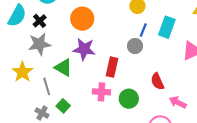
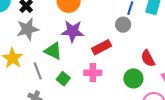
red rectangle: (112, 67) -> (102, 47), turned 54
green circle: (129, 99) -> (133, 78), moved
green square: (63, 106) -> (63, 79), moved

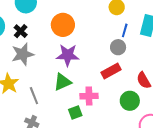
red rectangle: (102, 47) -> (111, 71), moved
green triangle: (53, 51) -> (63, 82), moved, turned -48
green square: (63, 79) -> (75, 112), moved, turned 32

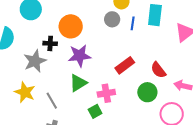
black cross: (21, 31) -> (50, 43), moved, turned -32
gray circle: (118, 47) -> (112, 19), moved

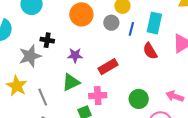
orange circle: (71, 26) -> (81, 14), moved
purple star: (80, 56) -> (75, 55), size x0.7
red rectangle: (125, 65) -> (108, 67), moved
red semicircle: (158, 70) -> (150, 51), moved

